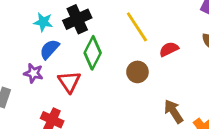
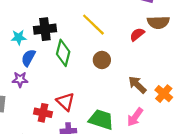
black cross: (77, 19) -> (45, 29), turned 30
red semicircle: (169, 49) -> (137, 34), moved
red triangle: (69, 82) -> (65, 102), moved

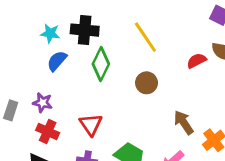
purple star: (20, 79) -> (43, 103), moved
red cross: (43, 113) -> (48, 131), moved

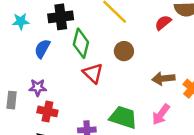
cyan star: (50, 33) -> (21, 21), moved
brown arrow: (184, 122) -> (163, 78), turned -50
red triangle: (91, 125) -> (93, 73), moved

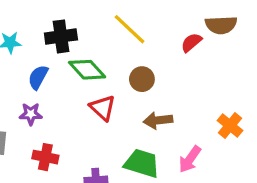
green diamond: (81, 43) -> (87, 70), turned -56
brown arrow: (163, 78) -> (158, 120), moved
purple star: (38, 87) -> (31, 114), moved

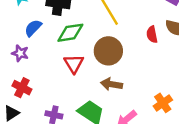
red semicircle: (191, 42) -> (152, 34), turned -77
green diamond: (87, 70) -> (70, 33), turned -72
brown circle: (142, 79) -> (108, 51), size x1.5

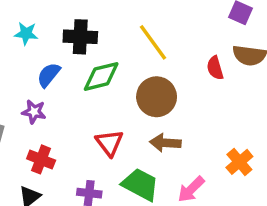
red triangle: (74, 64) -> (109, 143), moved

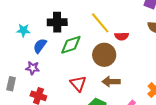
cyan star: (26, 33) -> (23, 30), moved
red semicircle: (215, 68) -> (122, 36), moved, turned -72

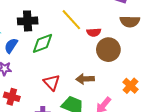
brown circle: (104, 55) -> (108, 50), moved

